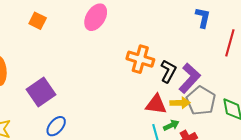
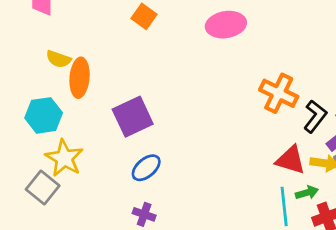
pink ellipse: (96, 17) -> (226, 25), turned 40

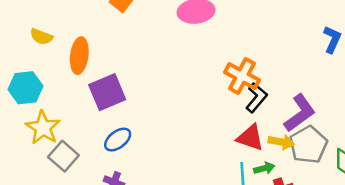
orange ellipse: (80, 78) -> (79, 56), moved
black L-shape: (315, 116) -> (256, 98), moved
gray square: (43, 188) -> (63, 156), moved

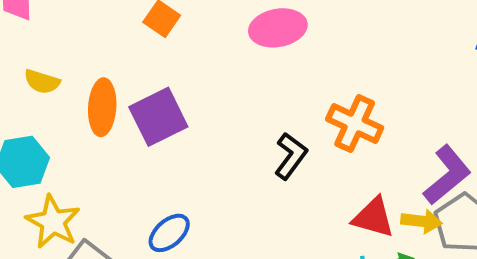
purple square: (107, 92) -> (158, 117), moved
black L-shape: (256, 98) -> (291, 156), moved

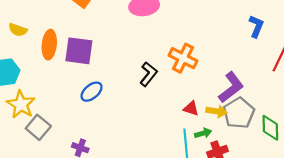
purple square: (158, 117) -> (79, 51), turned 32
red triangle: (373, 218) -> (191, 108), size x0.7
blue ellipse: (169, 233) -> (92, 92), moved

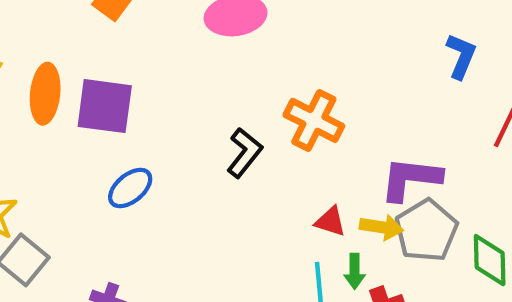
purple L-shape: (231, 87) -> (411, 179), turned -136
green arrow: (203, 133) -> (355, 271), turned 105

